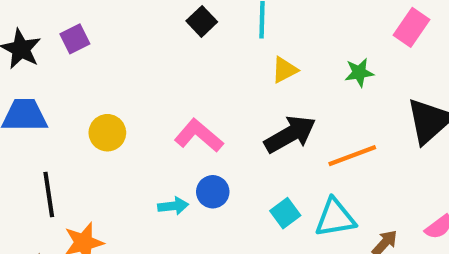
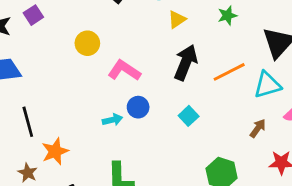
yellow circle: (107, 133) -> (87, 43), moved
black arrow: (290, 134) -> (186, 62), turned -32
cyan triangle: (335, 218) -> (267, 85), moved

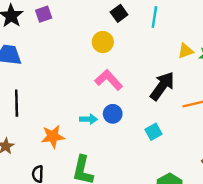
yellow triangle: (177, 20) -> (186, 51), moved
yellow circle: (87, 43) -> (103, 42), moved
orange star: (55, 151) -> (53, 136), moved

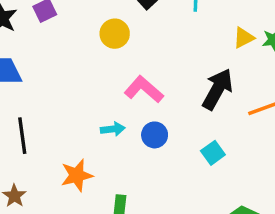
yellow circle: (103, 42) -> (115, 34), moved
cyan arrow: (89, 119) -> (113, 129), moved

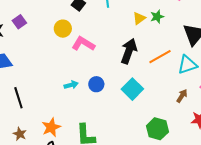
pink L-shape: (144, 89) -> (83, 44), moved
cyan square: (213, 153) -> (132, 89), size x1.5
orange star: (77, 175) -> (51, 127), moved

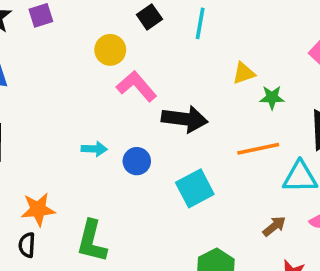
green star: (157, 17) -> (272, 97), moved
black arrow: (129, 51) -> (185, 119), moved, turned 60

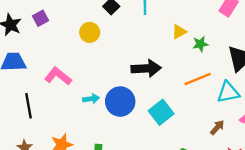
pink L-shape: (136, 86) -> (58, 76), moved
blue circle: (137, 161) -> (120, 102), size x1.6

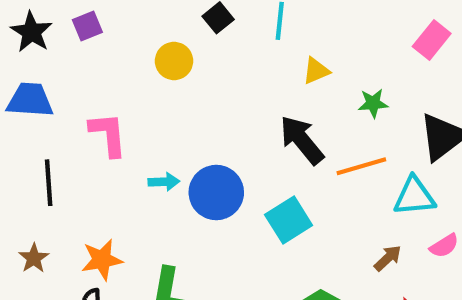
yellow triangle: (179, 32) -> (316, 71), moved
black arrow: (146, 68) -> (302, 140), moved, turned -132
pink L-shape: (58, 76) -> (108, 134), turned 40

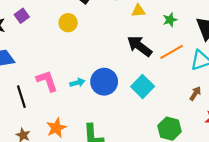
yellow triangle: (316, 71) -> (138, 11), turned 32
pink L-shape: (108, 134) -> (47, 81), moved

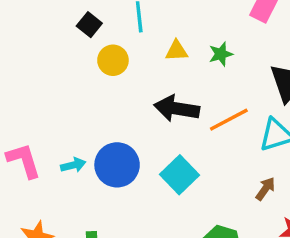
green star: (170, 20) -> (221, 54), moved
yellow circle: (68, 23) -> (113, 60), moved
black arrow: (140, 46) -> (177, 109), turned -30

